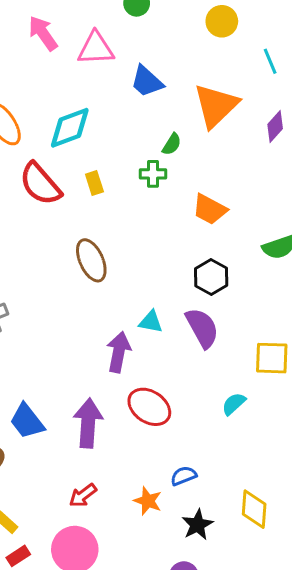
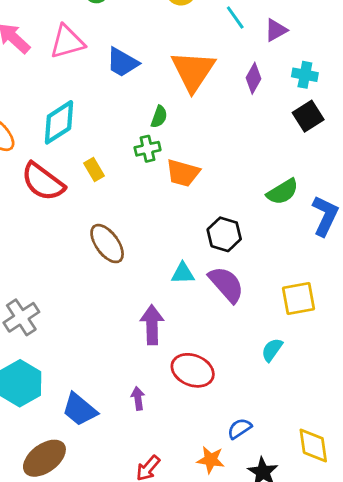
orange trapezoid: (210, 209) -> (183, 173), moved
cyan triangle: (151, 322) -> (183, 273), moved
purple arrow: (88, 423) -> (138, 398), size x0.5

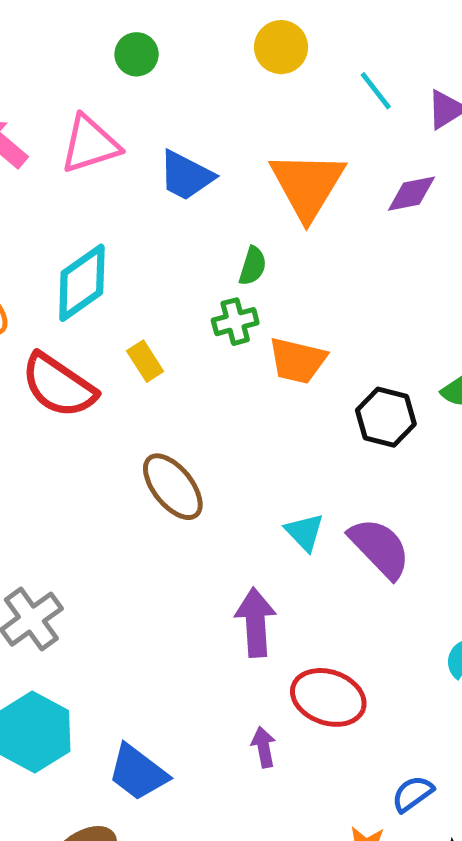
purple diamond: (253, 78) -> (411, 194), turned 52
black hexagon: (224, 234) -> (386, 417), moved
cyan triangle: (183, 273) -> (305, 532), turned 50
purple arrow: (138, 398) -> (264, 747), moved

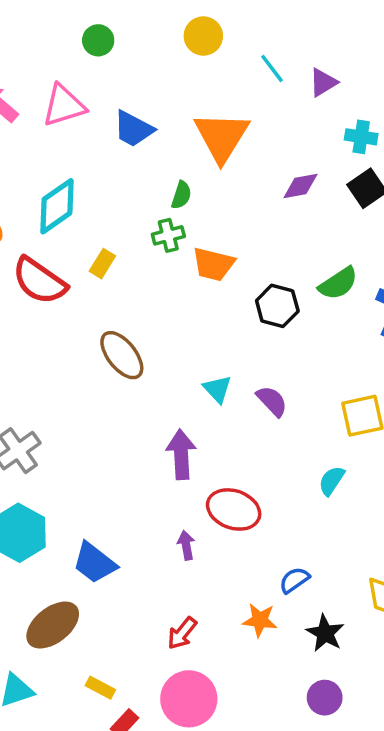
purple diamond: (411, 194) -> (300, 186), moved
yellow rectangle: (145, 361) -> (102, 264), turned 64
purple semicircle: (380, 548) -> (272, 401), size x0.7

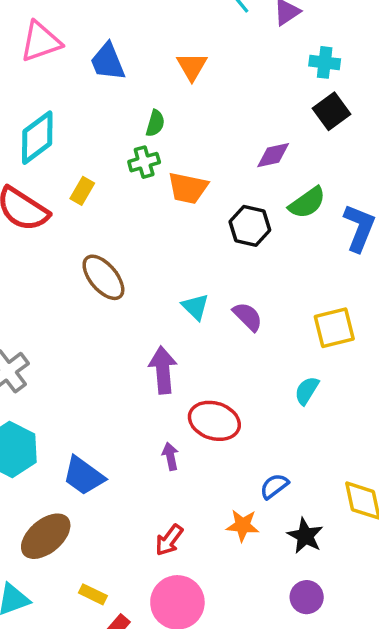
blue trapezoid: (133, 129) -> (108, 62), turned 42
orange triangle: (222, 137) -> (192, 66), size x0.6
purple diamond: (300, 186) -> (273, 155), moved

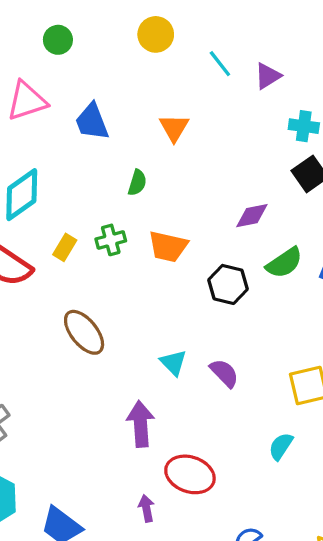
green cross: (144, 162) -> (111, 240), moved

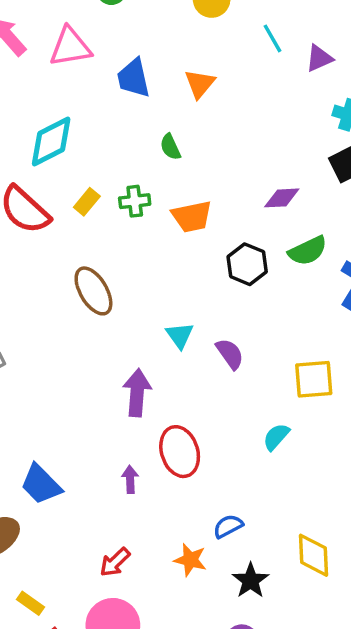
orange triangle: (174, 128) -> (200, 84), moved
green semicircle: (137, 183) -> (170, 147), turned 130
orange trapezoid: (168, 247) -> (192, 217), turned -33
red ellipse: (190, 474) -> (180, 452), turned 45

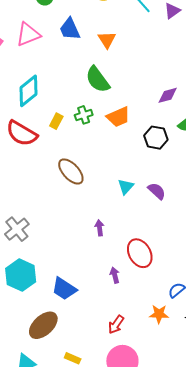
blue trapezoid: (133, 78) -> (70, 29), moved
green semicircle: (170, 147) -> (98, 80), size x1.8
cyan triangle: (180, 335) -> (126, 187), turned 30
purple arrow: (137, 393) -> (100, 228), moved, size x0.6

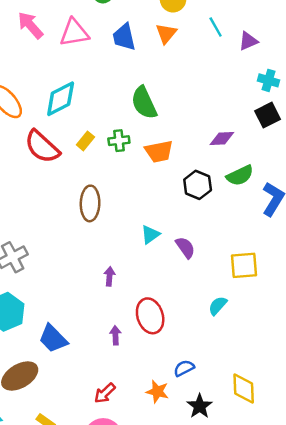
orange triangle: (107, 40) -> (166, 34), moved
brown ellipse: (71, 171) -> (90, 203), turned 32

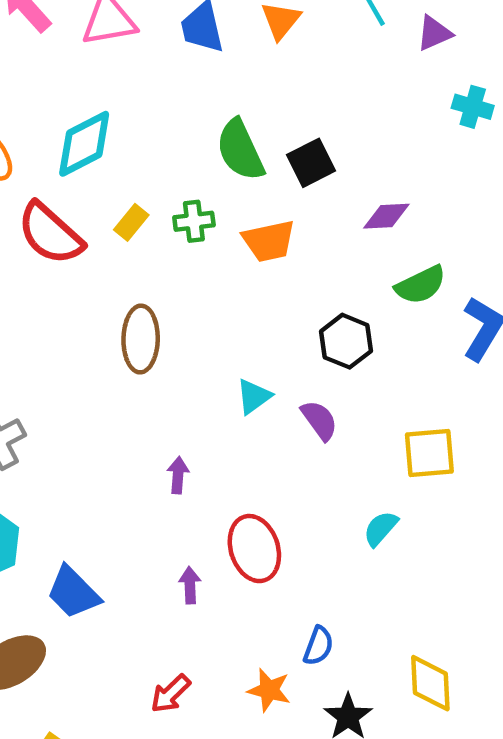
black square: (268, 115) -> (311, 163), moved
black hexagon: (198, 185) -> (346, 341), moved
blue semicircle: (184, 368) -> (318, 646), turned 138

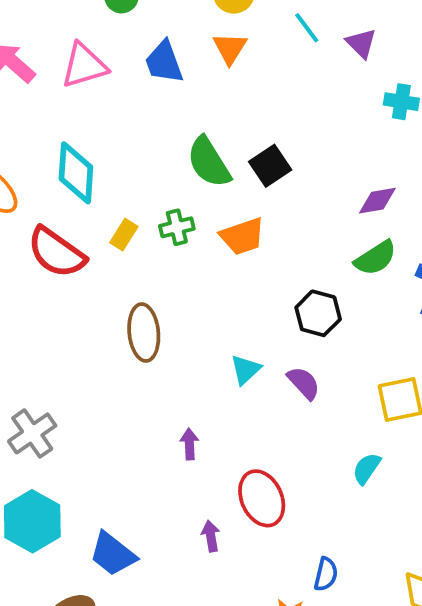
purple triangle: (434, 33) -> (361, 43), turned -44
cyan diamond: (84, 144) -> (76, 173), turned -52
purple diamond: (386, 216) -> (377, 201), moved

